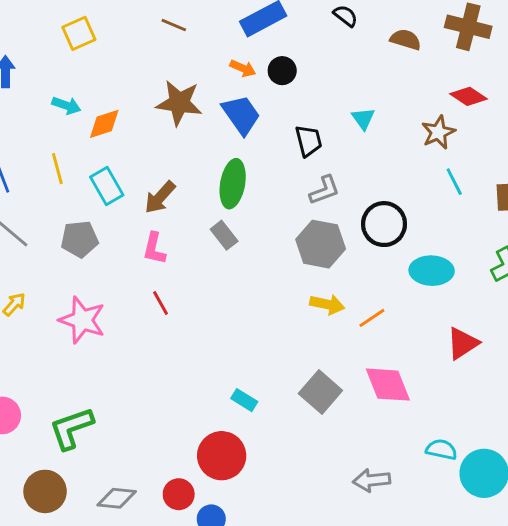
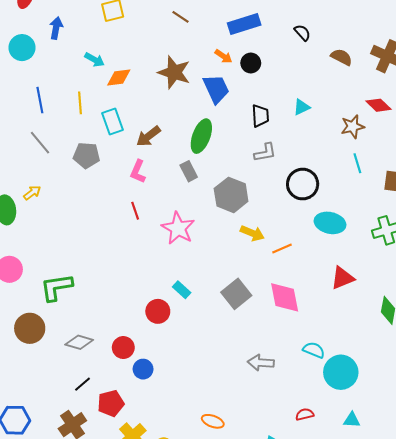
cyan triangle: (363, 119) -> (302, 107), turned 30
gray hexagon: (321, 244) -> (231, 195), moved
pink star: (82, 320) -> (178, 228), moved
red circle: (222, 456) -> (158, 311), moved, size x0.7

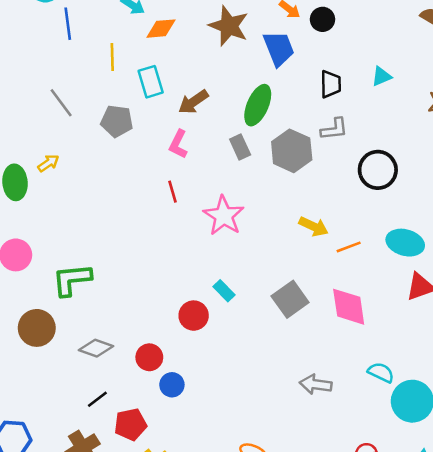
blue line: (40, 100) -> (68, 24), moved
gray hexagon: (231, 195) -> (292, 151), moved
cyan ellipse: (330, 223) -> (405, 243), moved

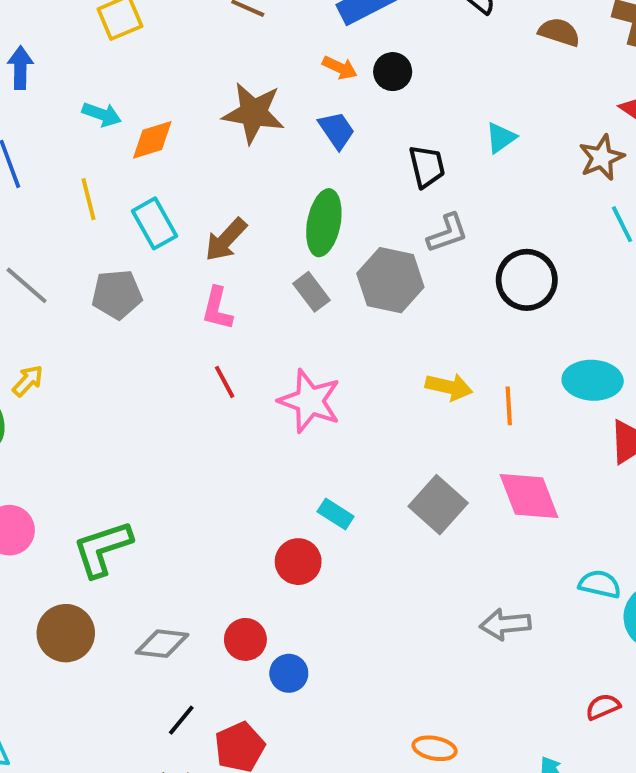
blue trapezoid: (279, 48) -> (337, 130), size x0.7
orange line: (349, 247) -> (509, 406), turned -60

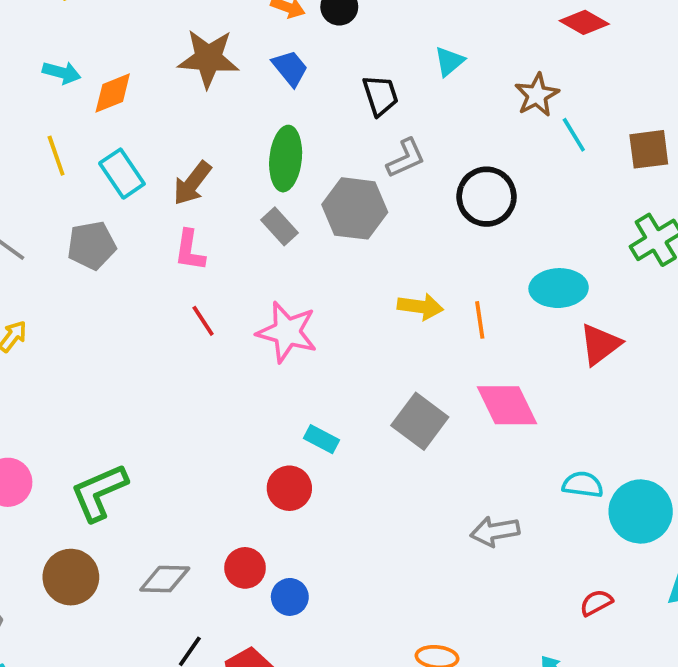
brown star: (602, 158) -> (537, 95), moved

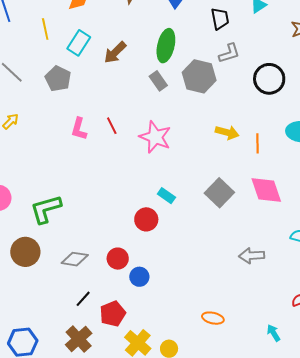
cyan rectangle: (122, 174) -> (79, 43), turned 60
gray pentagon: (92, 245) -> (58, 79), turned 30
pink L-shape: (190, 250) -> (79, 129), moved

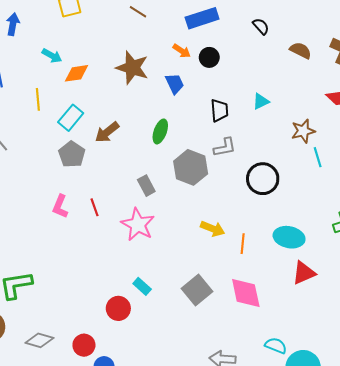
green ellipse: (166, 46) -> (160, 131), size x0.7
gray pentagon: (58, 79) -> (72, 154), moved
gray rectangle: (158, 81) -> (146, 186), moved

